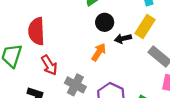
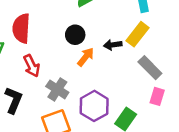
black circle: (105, 22) -> (75, 35), moved

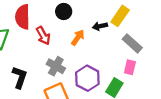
black circle: (75, 35) -> (64, 12), moved
red arrow: (32, 66) -> (43, 36), moved
pink rectangle: (157, 96) -> (130, 67), moved

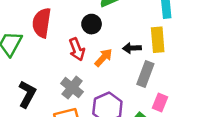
yellow rectangle: (120, 16) -> (158, 40), turned -48
red arrow: (43, 36) -> (77, 49), moved
gray rectangle: (132, 43) -> (145, 74), moved, turned 60

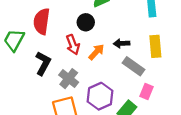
yellow rectangle: (158, 40) -> (155, 46), moved
gray rectangle: (145, 74) -> (133, 66), turned -75
black L-shape: (27, 94) -> (43, 63), moved

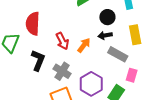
black circle: (86, 22) -> (107, 17), moved

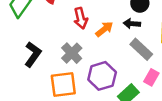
black L-shape: (38, 60) -> (33, 54), moved

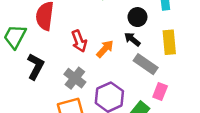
black arrow: (132, 24) -> (132, 39), turned 42
black L-shape: (33, 54) -> (36, 66), moved

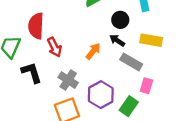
red arrow: (79, 41) -> (55, 47), moved
yellow rectangle: (169, 42) -> (151, 40), turned -70
black L-shape: (36, 66) -> (32, 72), turned -40

